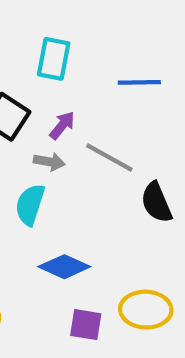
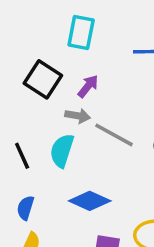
gray line: (109, 157) -> (114, 135), moved

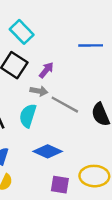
cyan rectangle: (81, 32) -> (22, 32), moved, turned -55

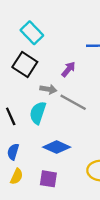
purple arrow: (46, 70) -> (68, 69), moved
purple square: (60, 185) -> (48, 179), moved

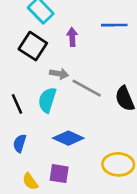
purple arrow: (68, 69) -> (72, 37), moved, turned -42
yellow semicircle: (17, 176) -> (30, 181), moved, turned 119

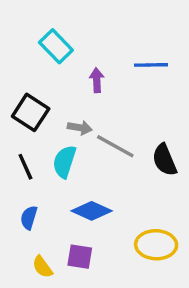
black square: (33, 46) -> (31, 112), moved

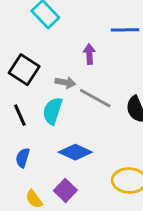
purple arrow: (97, 80) -> (89, 54), moved
purple square: (80, 257) -> (65, 190), turned 35

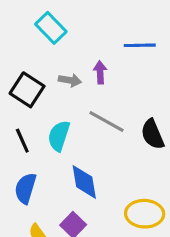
gray arrow: (65, 82) -> (70, 80), moved
blue diamond: (75, 152) -> (84, 182), turned 56
blue semicircle: (23, 158) -> (25, 188), size x1.4

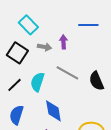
cyan rectangle: (51, 28) -> (28, 25), moved
black line: (22, 141) -> (14, 85), turned 70

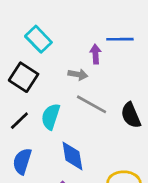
purple arrow: (63, 42) -> (95, 54), moved
gray arrow: (44, 47) -> (78, 74), moved

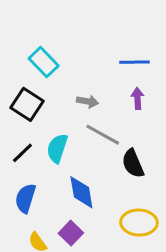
purple arrow: (95, 54) -> (137, 98), moved
black semicircle: (131, 115) -> (133, 163), moved

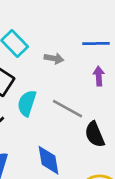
gray arrow: (88, 101) -> (54, 58), moved
cyan semicircle: (57, 148) -> (27, 103), moved

